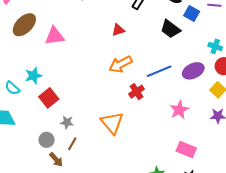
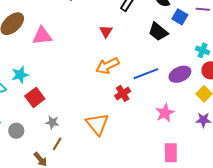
red triangle: (118, 30) -> (106, 31), turned -40
gray circle: (47, 140) -> (16, 131), moved
pink rectangle: (186, 150) -> (171, 153), turned 66

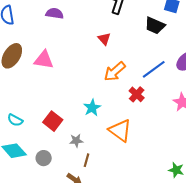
pink triangle: (42, 36) -> (44, 60), turned 30
cyan star: (20, 75) -> (92, 108), moved

